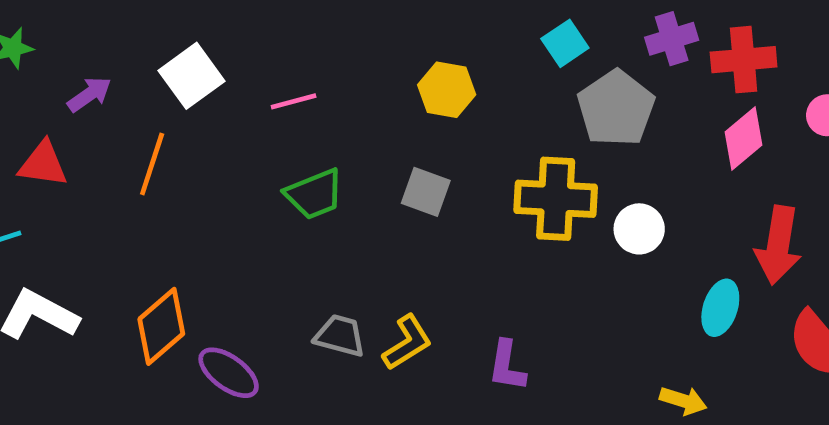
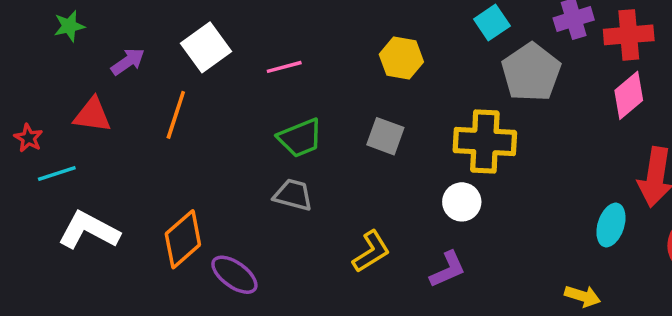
white circle: (639, 229) -> (462, 202), moved
gray trapezoid: (340, 336) -> (293, 195), moved
purple L-shape: (507, 366) -> (448, 269), turned -123

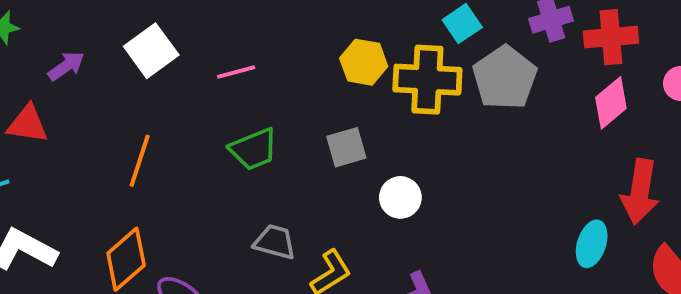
orange line: (176, 115) -> (140, 161), moved
gray square: (385, 136) -> (346, 147), turned -36
yellow cross: (485, 142) -> (427, 80), moved
gray trapezoid: (293, 195) -> (275, 242), moved
white circle: (462, 202) -> (400, 197), moved

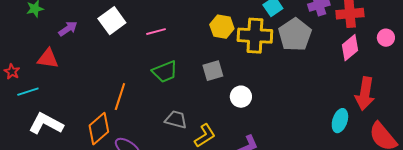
orange line: (140, 161) -> (120, 97), moved

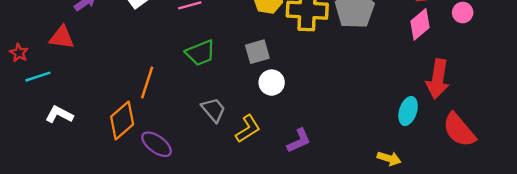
white circle: (241, 97) -> (272, 83), moved
gray trapezoid: (176, 120) -> (213, 110), turned 35
white L-shape: (46, 124) -> (59, 115), size x0.7

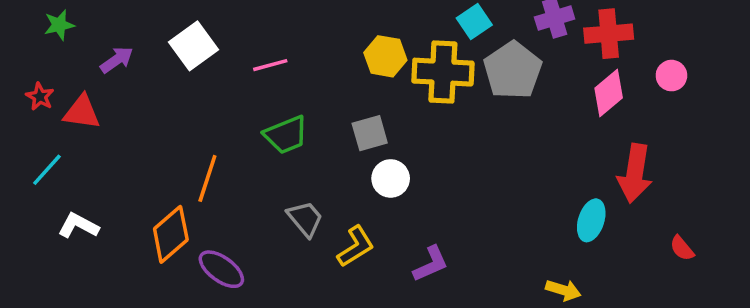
red star: (19, 53) -> (40, 96), moved
cyan line: (38, 77) -> (47, 170), turned -30
red semicircle: (459, 130) -> (682, 248), moved, size x0.5

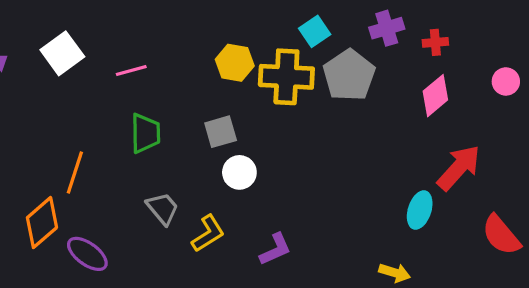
red cross: (609, 34) -> (435, 42), size x0.6
pink circle: (671, 76) -> (506, 81), moved
green trapezoid: (286, 135) -> (145, 133), turned -69
red arrow: (635, 173) -> (459, 168), turned -147
red semicircle: (682, 248) -> (501, 235), size x1.8

